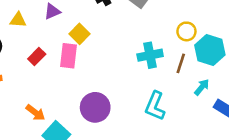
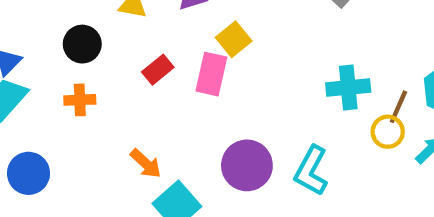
yellow circle: (186, 31) -> (388, 132), moved
cyan L-shape: (155, 106) -> (311, 171), moved

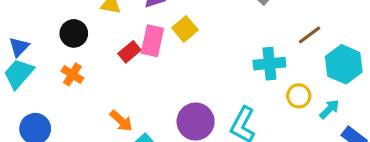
pink rectangle: (211, 74) -> (152, 41), moved
orange cross: (80, 100) -> (72, 74), turned 35
brown line: (398, 107) -> (310, 35), moved, turned 30

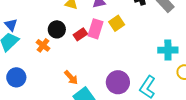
black circle: (74, 33) -> (57, 29), moved
blue triangle: (19, 47) -> (11, 25), turned -32

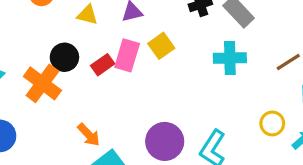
orange cross: (43, 45) -> (42, 83), size x1.6
cyan cross: (168, 50) -> (230, 58), moved

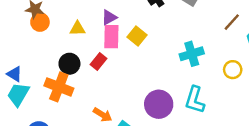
pink rectangle: (127, 55) -> (111, 37), moved
cyan cross: (230, 58) -> (192, 54), moved

